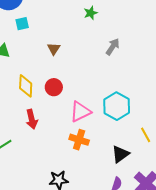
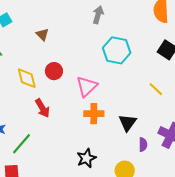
cyan hexagon: (117, 106) -> (117, 50), moved
black triangle: (120, 154) -> (128, 123), moved

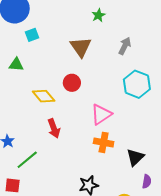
brown triangle: (42, 34) -> (81, 47), moved, size x1.6
red circle: (54, 71) -> (72, 83), moved
yellow diamond: (27, 78) -> (44, 96), turned -35

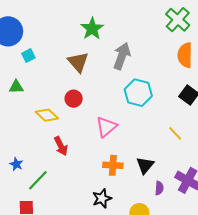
green star: (98, 15) -> (92, 29), size x1.6
gray arrow: (125, 46) -> (122, 56), size x1.5
orange cross: (104, 142) -> (113, 165), moved

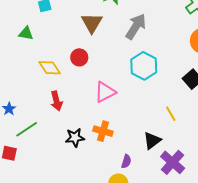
black triangle: (145, 165) -> (152, 141), moved
purple semicircle: (159, 188) -> (126, 161), moved
black star: (102, 198) -> (75, 138), moved

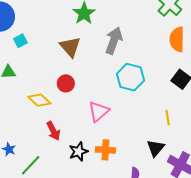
yellow line: (171, 114) -> (168, 118), turned 35
black star: (75, 138) -> (78, 152), moved

